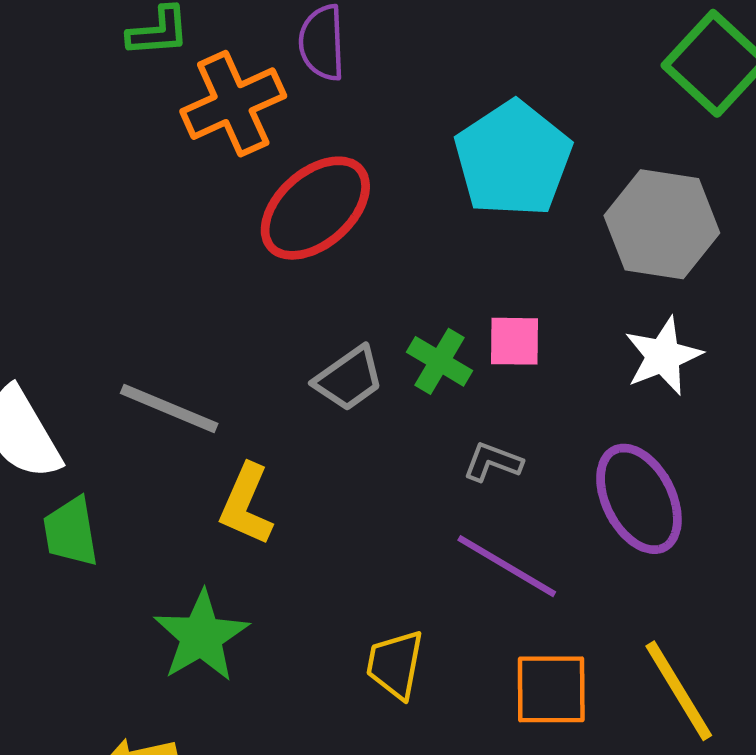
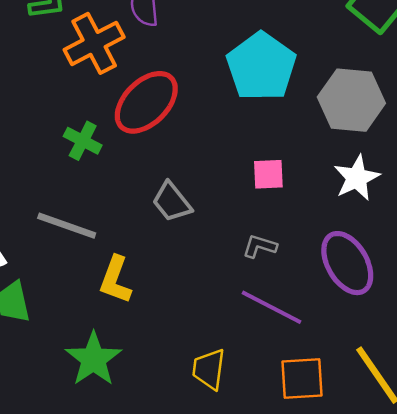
green cross: (439, 361) -> (83, 141), moved
gray trapezoid: (349, 379) -> (172, 202), turned 90

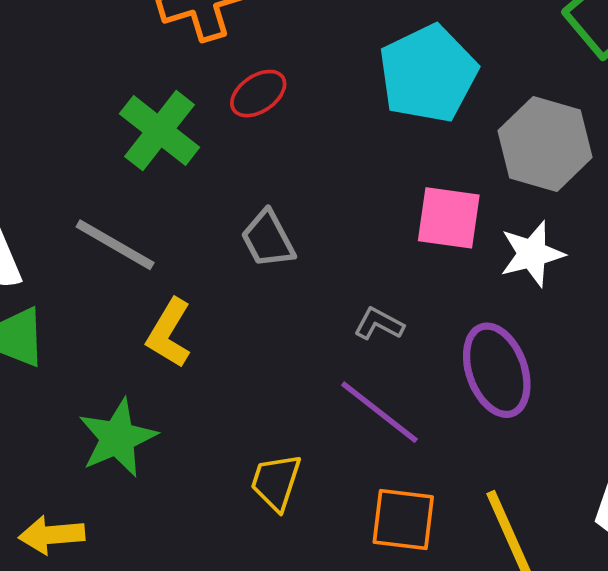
red ellipse: (146, 102) -> (258, 94), size x0.6
green cross: (83, 141) -> (160, 131), size x1.5
pink square: (268, 174) -> (449, 218), moved, size x1.4

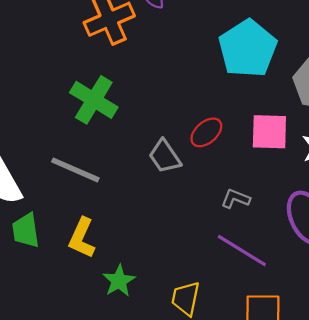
red ellipse: (258, 94) -> (206, 132), moved
yellow L-shape: (169, 333) -> (82, 238), moved
green star: (118, 438) -> (119, 281), moved, size x0.7

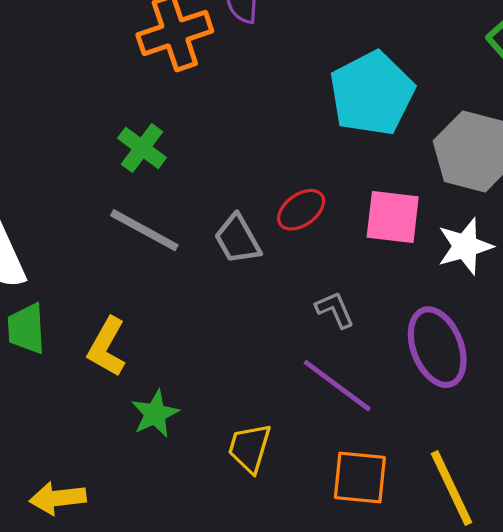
green cross: (94, 100) -> (142, 148), size x0.7
gray line: (75, 170) -> (144, 230), moved
gray L-shape: (236, 199) -> (335, 310), turned 40

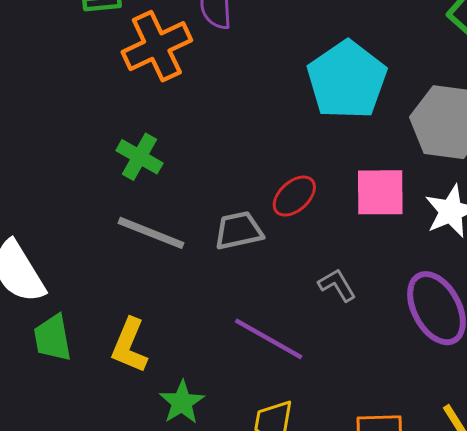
gray trapezoid: (238, 239) -> (239, 231), turned 114
purple line: (337, 386) -> (269, 339), moved

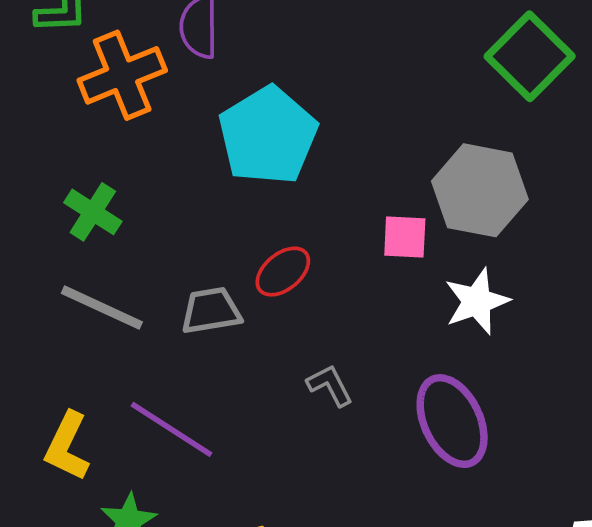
cyan pentagon: (347, 80) -> (268, 136), moved
pink square: (380, 192) -> (405, 237), moved, size x0.7
purple line: (269, 339) -> (172, 429), moved

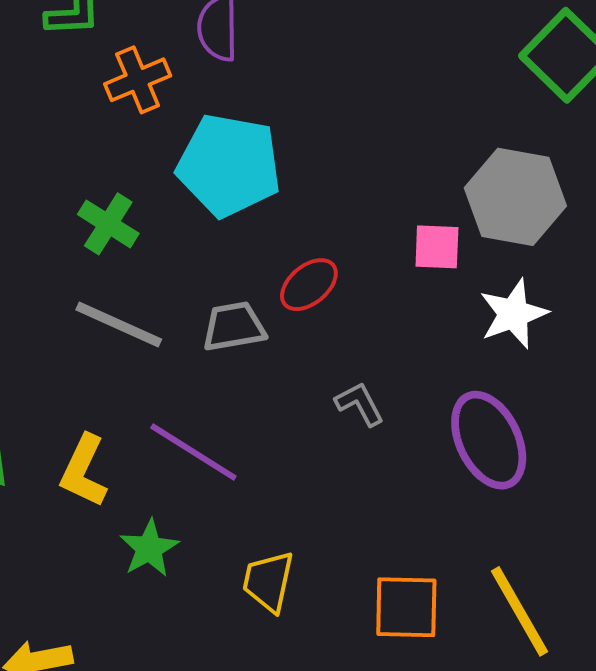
orange cross: (122, 75) -> (138, 80), size x0.7
cyan pentagon: (268, 136) -> (229, 165), moved, turned -30

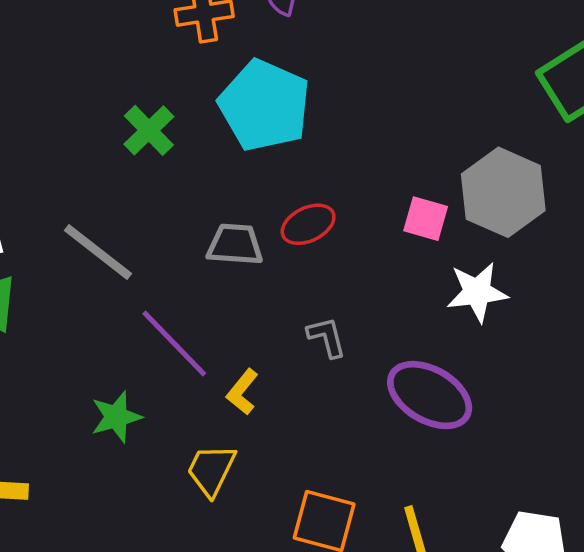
gray line: (119, 324) -> (98, 252), moved
purple ellipse: (489, 440) -> (430, 395), turned -48
yellow L-shape: (84, 471) -> (242, 392), moved, size x0.7

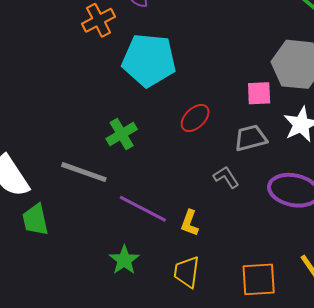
green cross: (149, 130) -> (122, 134), moved, turned 32
gray trapezoid: (235, 245) -> (251, 138), moved

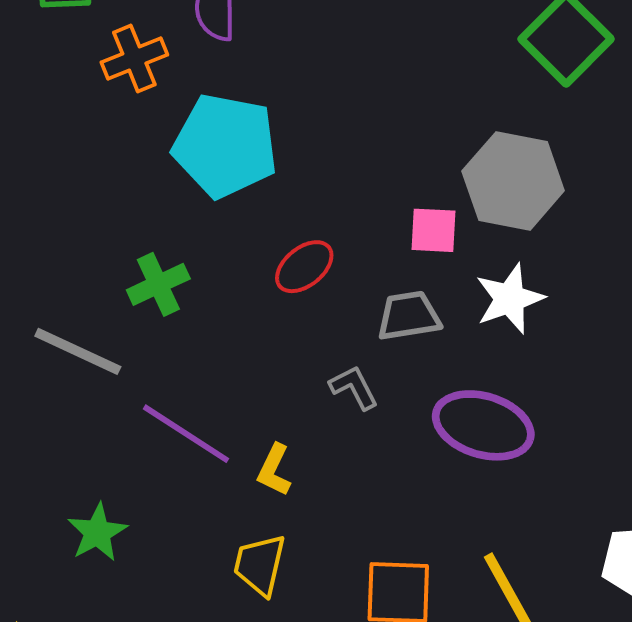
green star: (124, 260) -> (97, 532), moved

